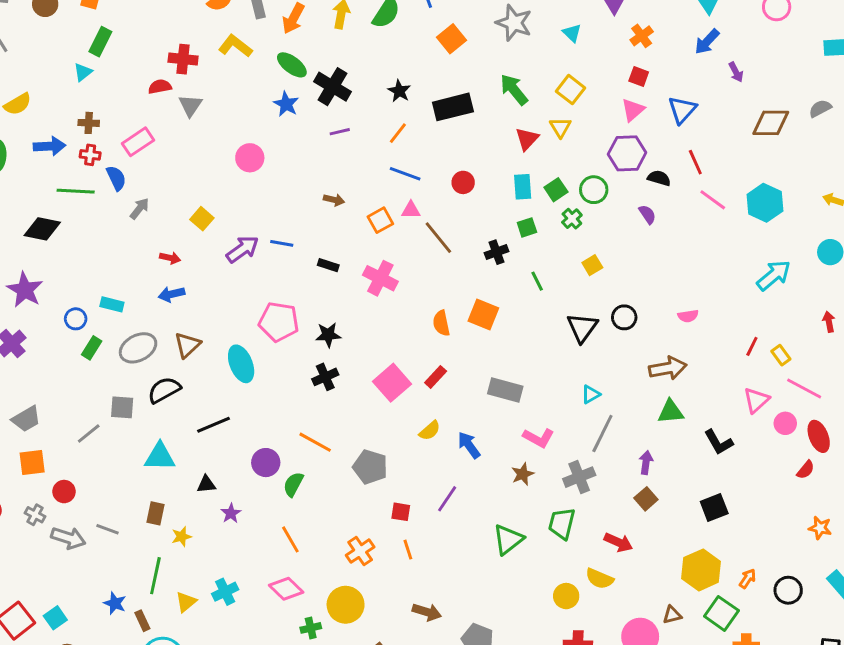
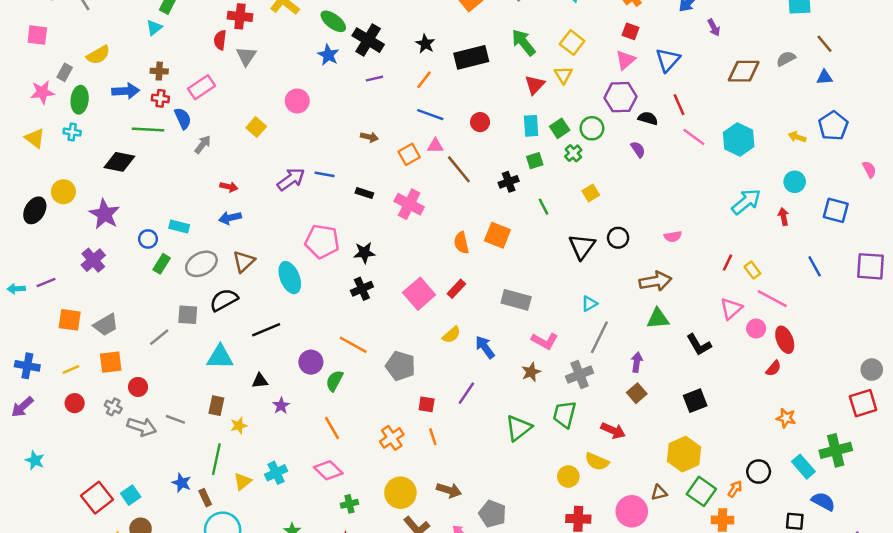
red semicircle: (160, 87) -> (220, 40), turned -72
yellow square: (202, 219) -> (256, 127), moved
red arrow: (829, 322) -> (783, 217), moved
orange arrow: (748, 579) -> (735, 489), moved
yellow circle: (346, 605) -> (400, 493), moved

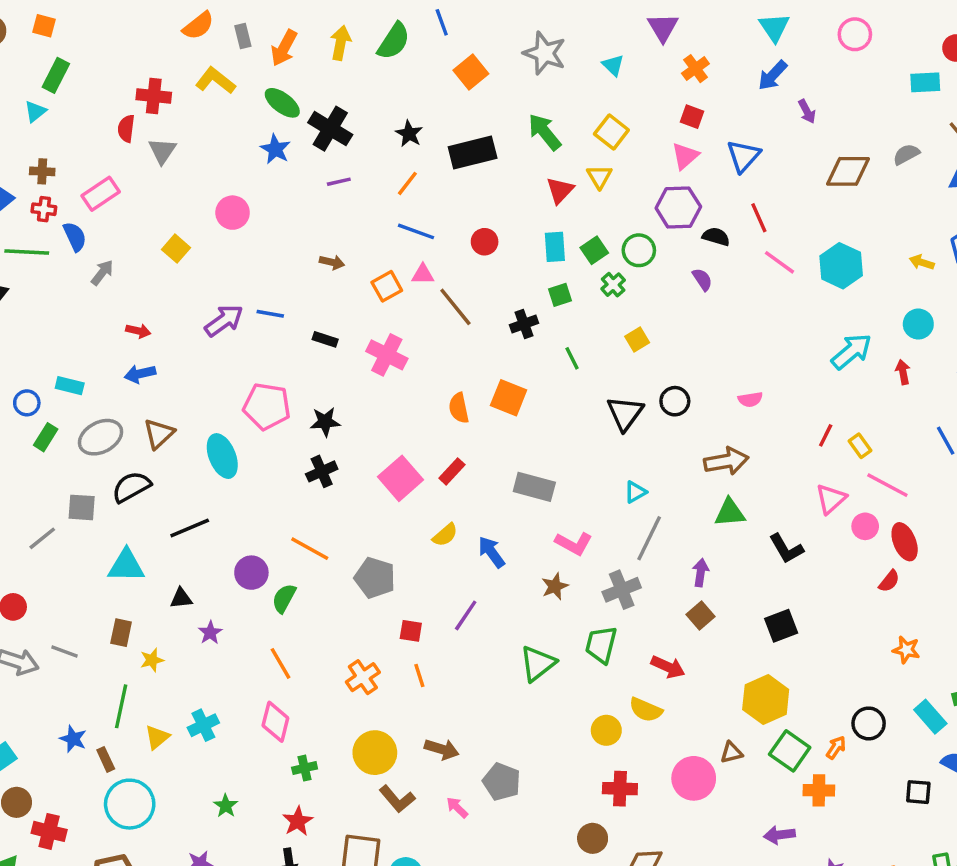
pink diamond: (328, 470) -> (275, 722), turned 60

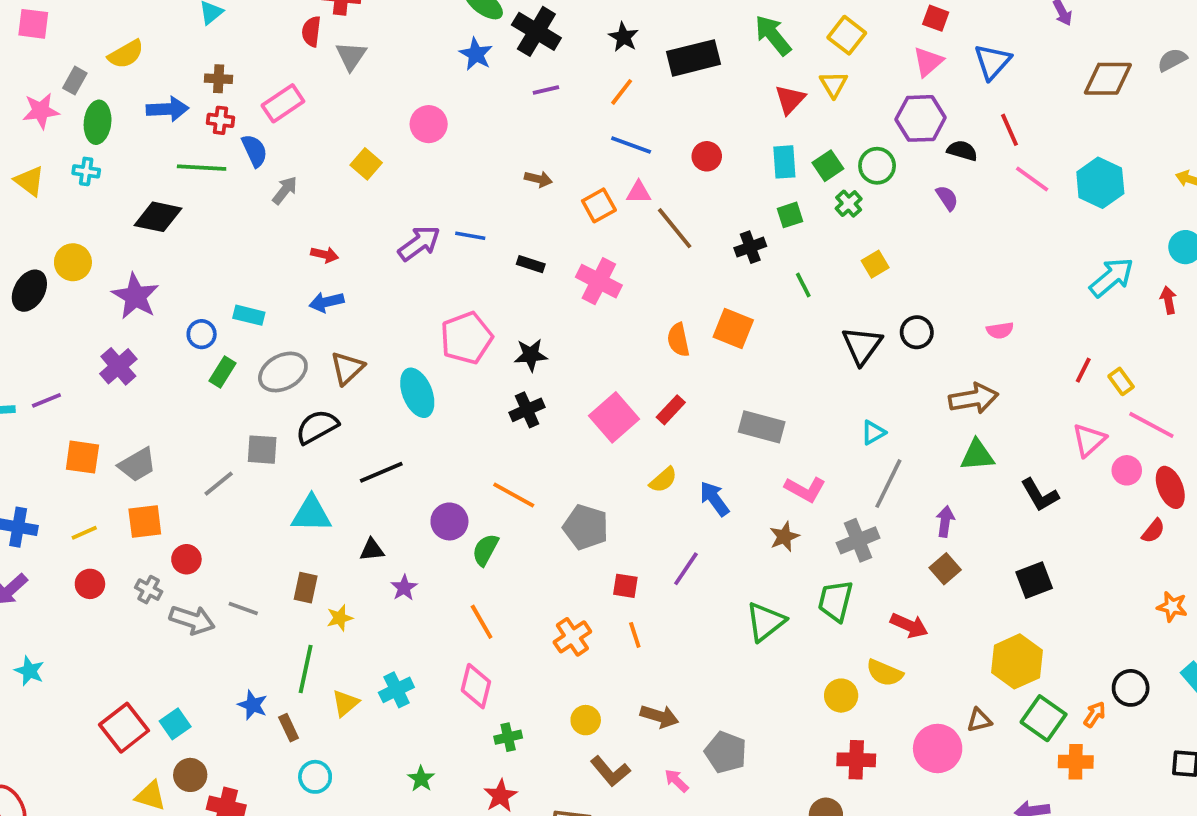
pink pentagon: (267, 406) -> (466, 338), turned -30
yellow circle: (375, 753) -> (586, 720), size x0.6
cyan circle: (130, 804) -> (315, 777), size x0.6

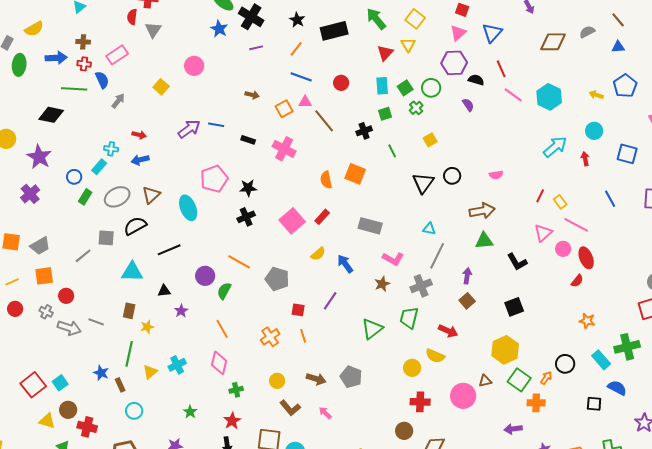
cyan cross: (86, 171) -> (111, 149), moved
cyan rectangle: (249, 315) -> (99, 167), turned -63
cyan triangle: (873, 433) -> (429, 229), turned 40
gray pentagon: (726, 752) -> (351, 377), moved

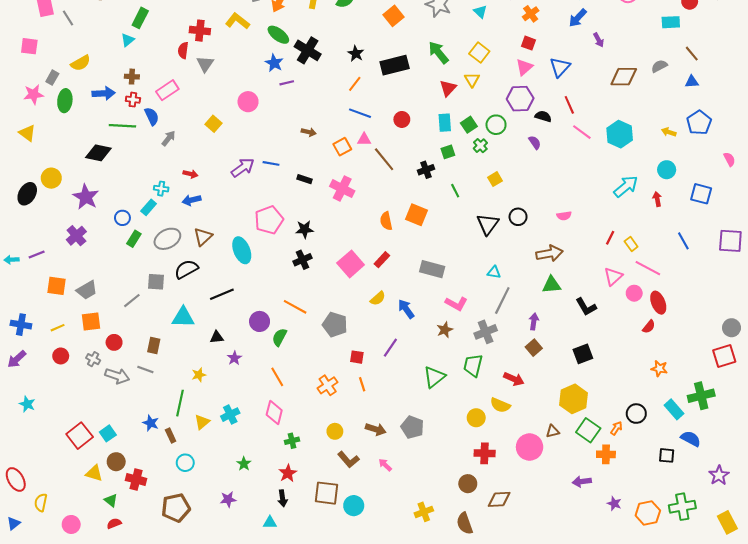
purple line: (256, 48) -> (287, 83), moved
brown rectangle: (129, 311) -> (154, 346), moved

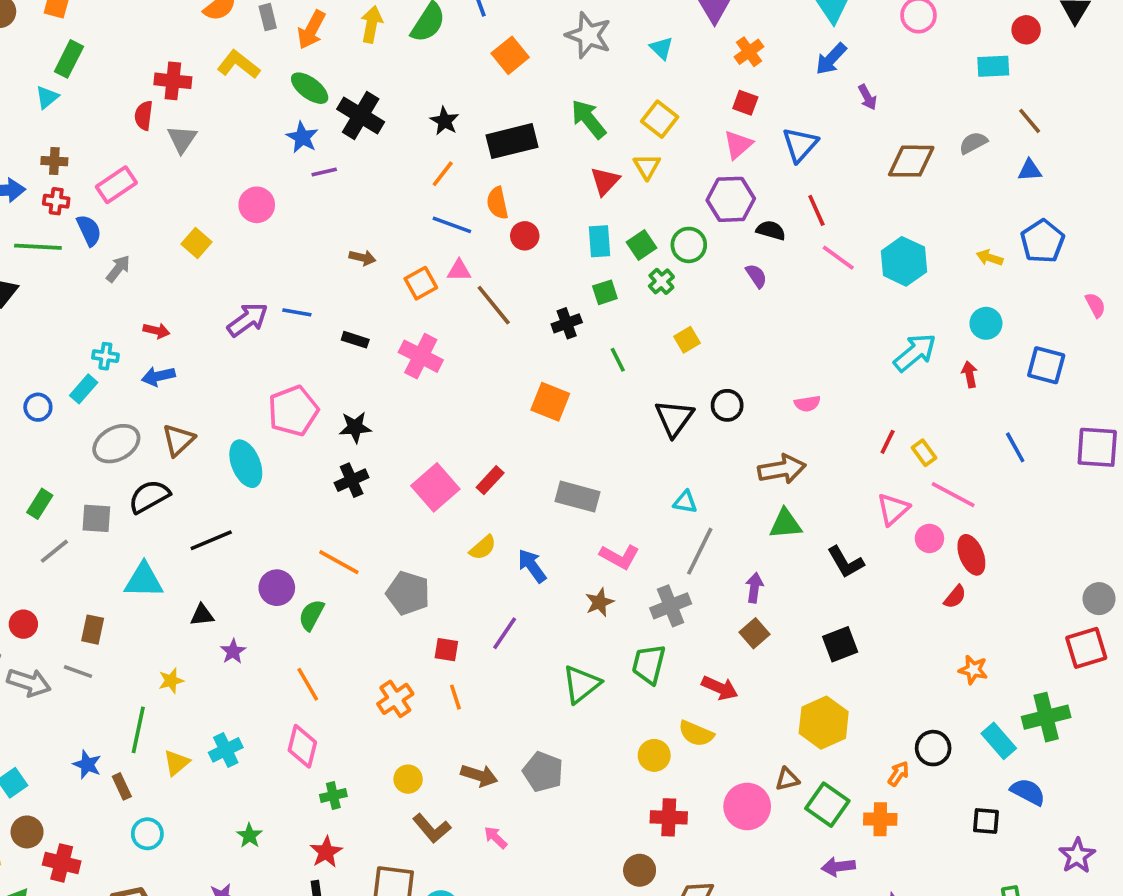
orange semicircle: (386, 221) -> (497, 203), moved
green rectangle: (134, 239) -> (40, 504), moved
green square: (588, 430) -> (827, 805), moved

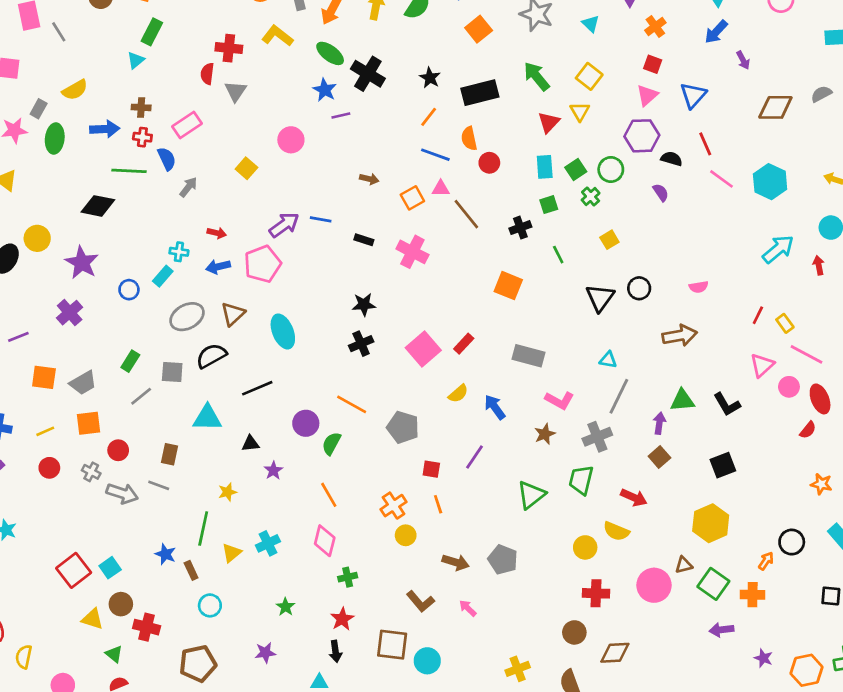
pink pentagon: (293, 411) -> (263, 264), moved
green triangle: (785, 524) -> (682, 400), moved
yellow circle: (408, 779) -> (406, 535), moved

